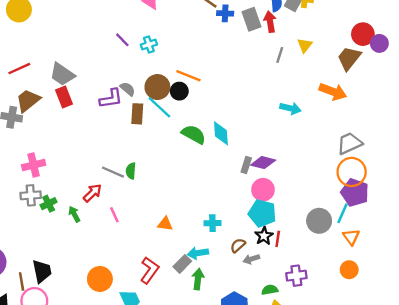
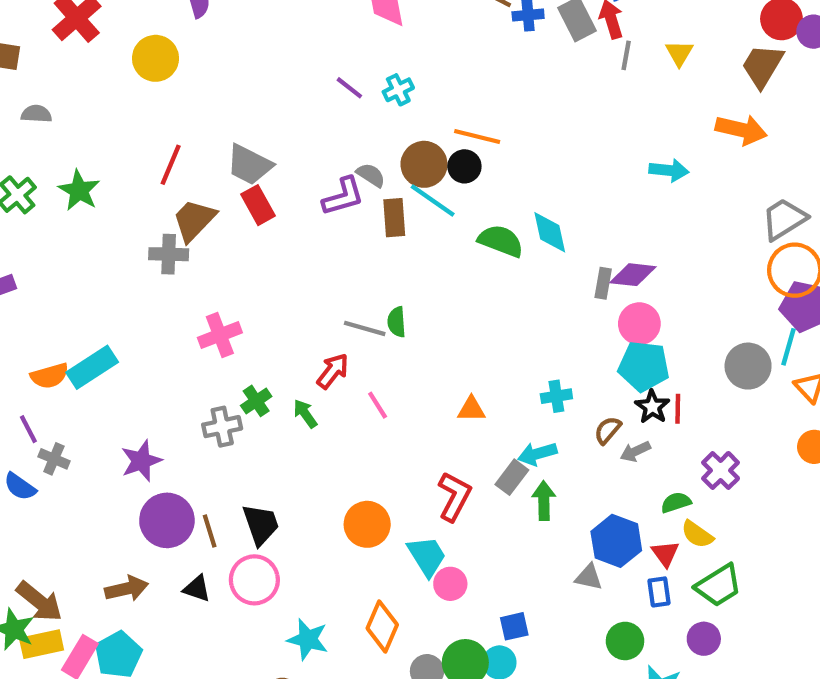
gray line: (280, 55) -> (626, 55), moved
red line: (19, 69) -> (171, 165), turned -35
gray cross: (31, 195) -> (222, 427), moved
purple cross: (296, 276) -> (721, 470), turned -30
brown line: (22, 282) -> (210, 531), moved

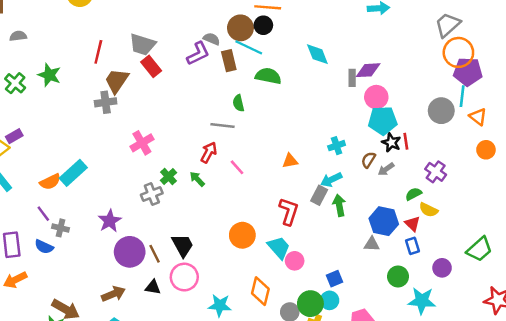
green semicircle: (501, 241) -> (268, 76), moved
green semicircle: (397, 322) -> (238, 103), moved
green trapezoid: (719, 585) -> (479, 249), moved

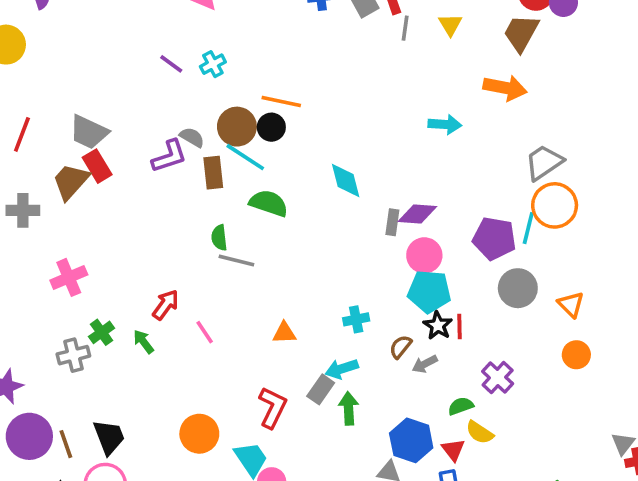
purple pentagon: (468, 72) -> (494, 238), moved
brown trapezoid: (117, 81) -> (71, 182), moved
cyan line: (462, 96) -> (528, 228), moved
gray line: (223, 126) -> (236, 260), moved

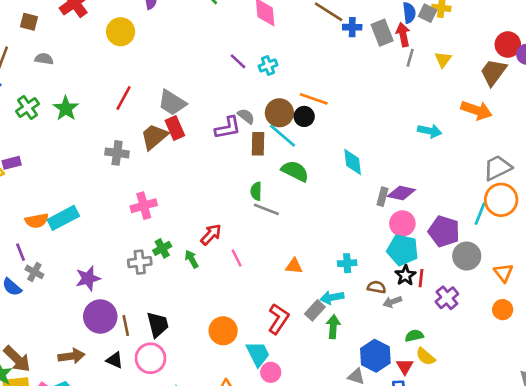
purple pentagon: (494, 238) -> (444, 231), moved
brown semicircle: (401, 347) -> (377, 287), turned 54
purple cross: (498, 378) -> (447, 298), moved

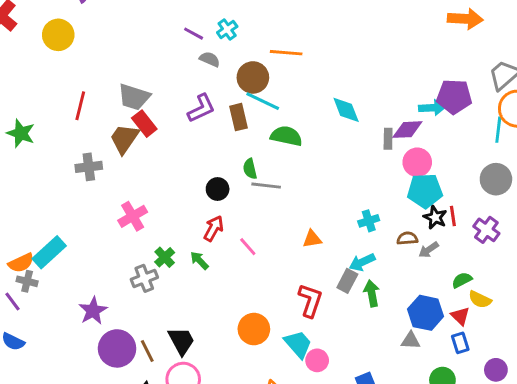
gray semicircle: (246, 116) -> (210, 59), moved
black circle: (304, 116) -> (218, 189), moved
cyan arrow: (430, 131) -> (432, 108), moved
purple pentagon: (444, 231) -> (454, 97), moved
gray cross: (34, 272) -> (27, 281), moved

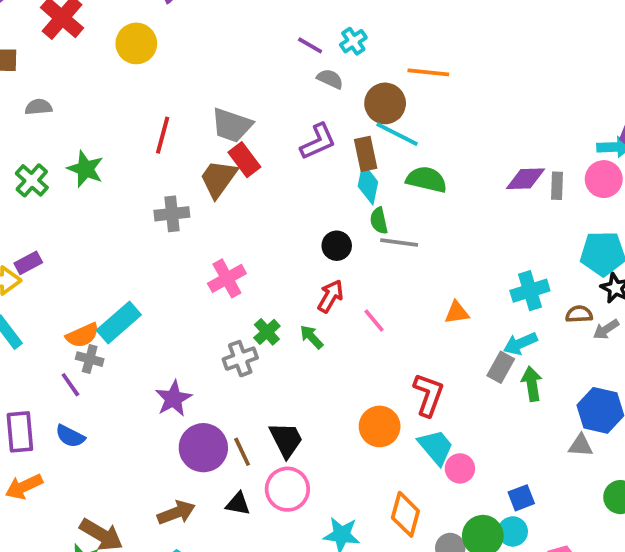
cyan diamond: (346, 110) -> (368, 184), moved, turned 32
purple diamond: (407, 130) -> (525, 179), moved
pink circle: (417, 162) -> (604, 179), moved
cyan cross: (369, 221) -> (530, 291), size x1.4
red L-shape: (310, 300) -> (428, 395), moved

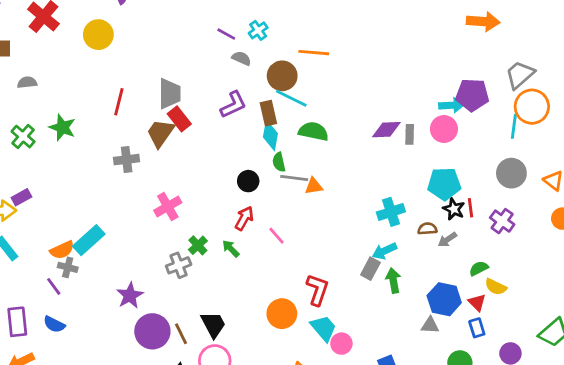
gray trapezoid: (232, 125) -> (170, 94), turned -108
orange triangle: (457, 313) -> (314, 186), moved

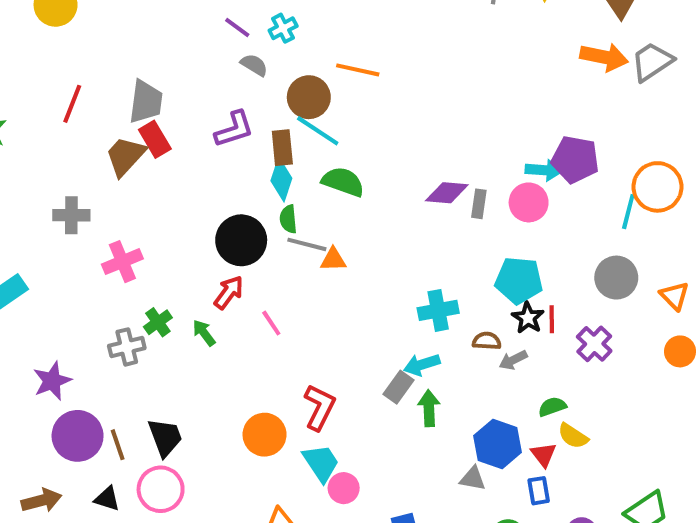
gray trapezoid: (520, 75) -> (652, 62), moved
gray cross: (127, 160) -> (71, 215), moved
black circle: (248, 181) -> (241, 240), size x1.6

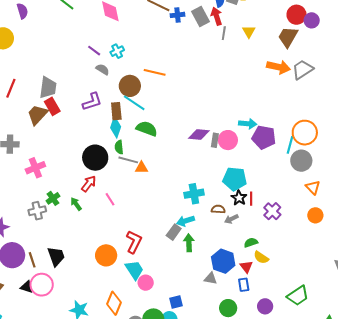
purple pentagon: (575, 159) -> (264, 137), moved
pink circle: (529, 202) -> (228, 140), moved
gray circle: (616, 278) -> (301, 161), moved
pink circle: (161, 489) -> (42, 285), moved

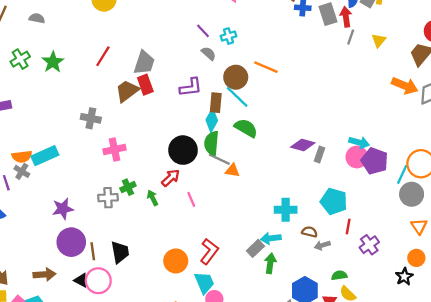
pink circle: (228, 140) -> (357, 157), moved
green semicircle: (119, 147) -> (212, 143), size x1.5
black star: (239, 198) -> (404, 277), moved

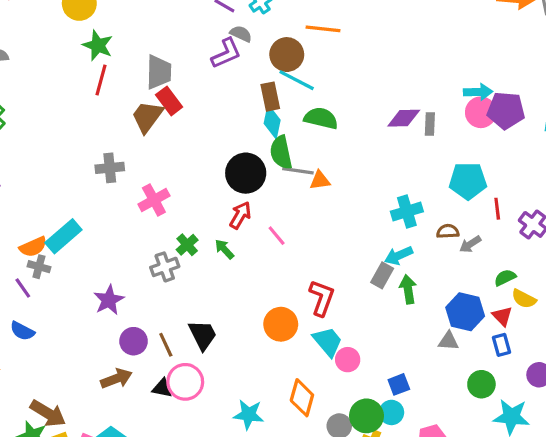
green star: (53, 62) -> (98, 45), moved
purple L-shape: (191, 87) -> (226, 53), moved
purple circle: (71, 242) -> (134, 341), size x0.7
brown arrow: (44, 274) -> (116, 379), moved

